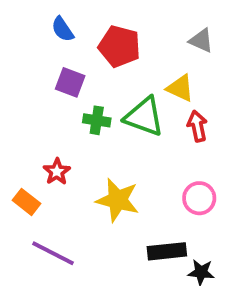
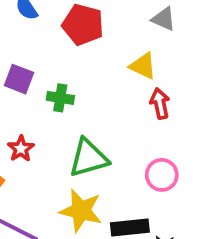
purple square: (70, 82) -> (19, 79), moved
green triangle: (144, 117) -> (88, 158), moved, turned -36
yellow star: (118, 200) -> (81, 211), moved

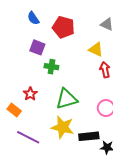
purple square: (19, 79) -> (37, 47), moved

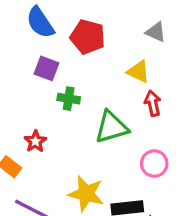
blue semicircle: (33, 18) -> (40, 23), size x1.5
green triangle: (67, 99) -> (111, 127), moved

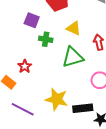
yellow triangle: (138, 72) -> (74, 28), moved

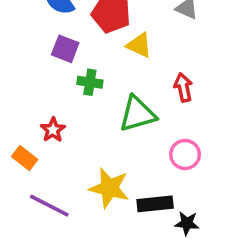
yellow triangle: (74, 28) -> (139, 45), moved

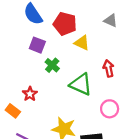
green cross: (90, 82) -> (52, 65), turned 32
green triangle: (137, 114) -> (81, 84), turned 40

